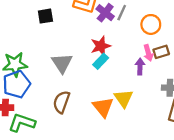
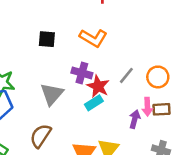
purple cross: (105, 13) -> (82, 73), moved, turned -36
gray line: (122, 13) -> (126, 75), moved
red star: (101, 46) -> (98, 86), turned 30

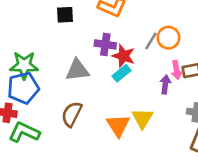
orange circle: (158, 77) -> (168, 38), moved
gray triangle: (52, 94) -> (77, 70), turned 50

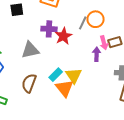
red star: (124, 56) -> (63, 36), turned 30
cyan rectangle: (122, 73) -> (56, 75), moved
yellow triangle: (142, 118) -> (74, 76), moved

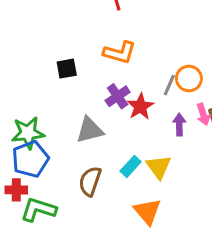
purple cross: (49, 29) -> (118, 96), turned -35
purple arrow: (97, 54) -> (179, 124), moved
orange triangle: (64, 88) -> (147, 211), moved

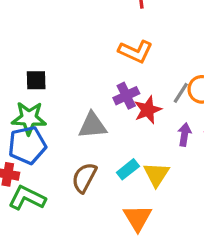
black square: (67, 69) -> (36, 80), moved

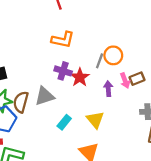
purple cross: (126, 96) -> (63, 71), turned -35
cyan rectangle: (128, 169) -> (64, 122), moved
brown semicircle: (84, 178) -> (21, 102), moved

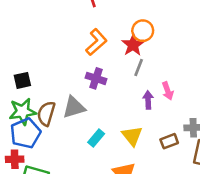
orange L-shape: (63, 40) -> (96, 42), turned -55
orange circle: (113, 55) -> (143, 31), moved
red star: (80, 77) -> (133, 45), moved
brown rectangle: (137, 79) -> (169, 141), moved

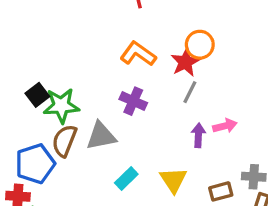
orange L-shape: (96, 42) -> (138, 54), turned -108
black square: (22, 80) -> (37, 95), turned -30
pink arrow: (168, 91) -> (225, 126), turned -90
green star: (23, 112) -> (61, 106), moved

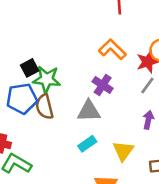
gray triangle: (101, 136) -> (89, 111), moved
brown semicircle: (64, 141) -> (45, 107), turned -45
blue pentagon: (35, 164) -> (22, 99), moved

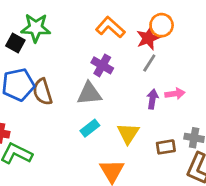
black square: (30, 68) -> (15, 43), moved, turned -30
green star: (47, 79) -> (36, 28), moved

